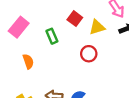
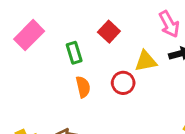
yellow triangle: (97, 27) -> (146, 61), moved
orange semicircle: (28, 61) -> (83, 87), moved

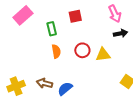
red square: (109, 32) -> (75, 16), turned 32
yellow triangle: (146, 61) -> (103, 55), moved

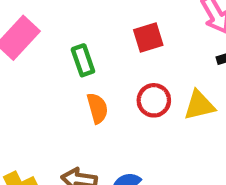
red square: (75, 16) -> (148, 37), moved

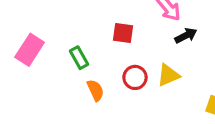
red square: (148, 37) -> (123, 33), turned 35

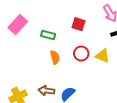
green rectangle: (79, 58) -> (48, 35), turned -56
yellow triangle: (168, 75) -> (102, 56), turned 35

